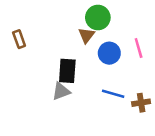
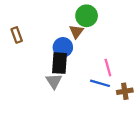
pink line: (139, 48) -> (108, 68), moved
blue circle: (109, 53) -> (63, 47), moved
gray triangle: (61, 91) -> (54, 81), turned -42

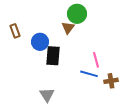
blue circle: (63, 47) -> (40, 42), moved
gray triangle: (54, 81) -> (47, 95), moved

